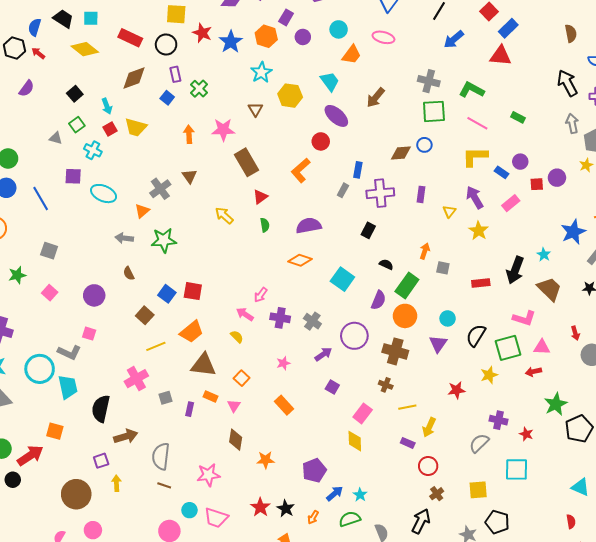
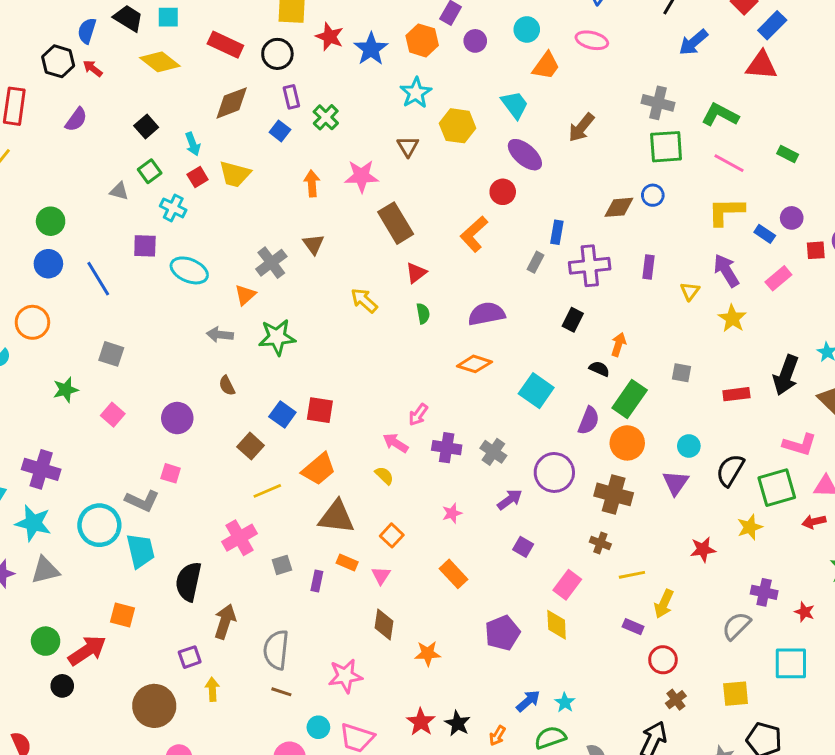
orange arrow: (425, 251) -> (618, 345), moved
brown arrow: (126, 436) -> (225, 621), turned -55
purple pentagon: (314, 470) -> (502, 633), moved

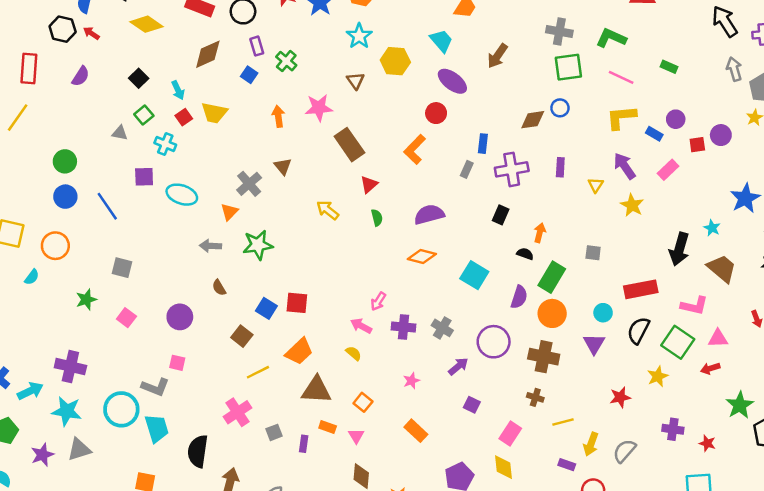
red rectangle: (736, 394) -> (641, 289), moved, size x1.5
green square: (777, 488) -> (678, 342), turned -36
gray semicircle: (736, 626) -> (624, 451), moved

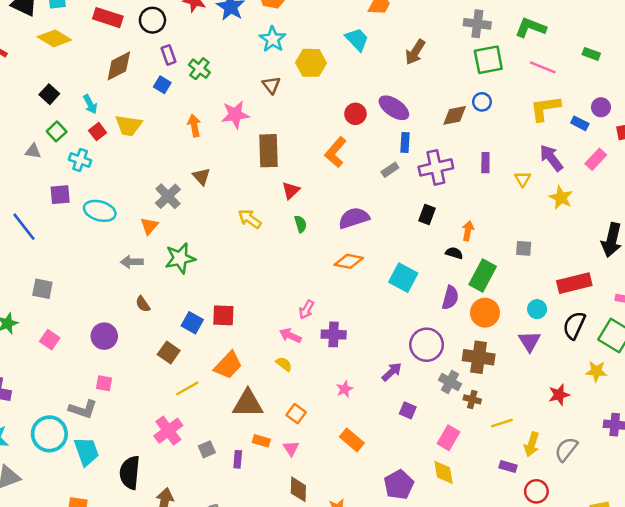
purple ellipse: (452, 81) -> (394, 108), moved
brown rectangle: (349, 145) -> (269, 151), turned 36
gray rectangle: (467, 169) -> (390, 170), turned 35
gray cross: (442, 328) -> (450, 382), moved
yellow star: (658, 376) -> (596, 371), turned 30

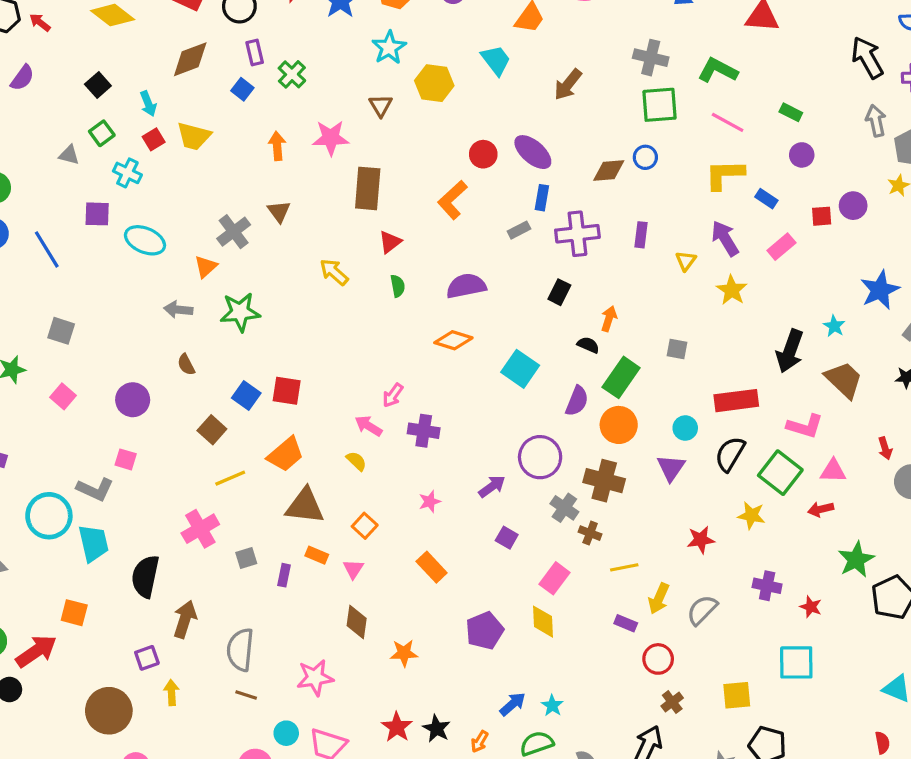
purple circle: (601, 107) -> (802, 155), moved

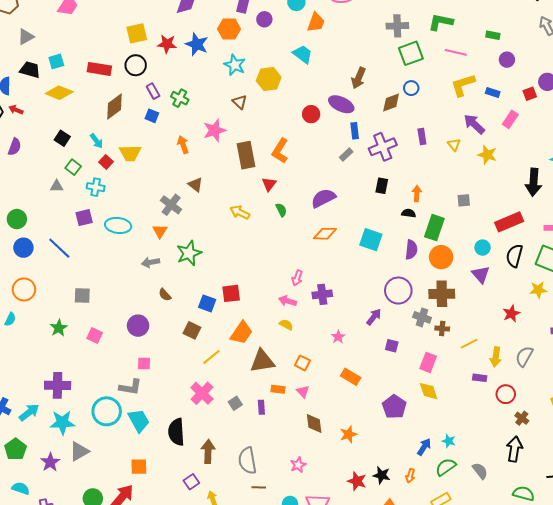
brown arrow: (568, 84) -> (359, 78), moved
orange L-shape: (452, 200) -> (280, 151), moved
pink star: (315, 678) -> (298, 465), size x0.7

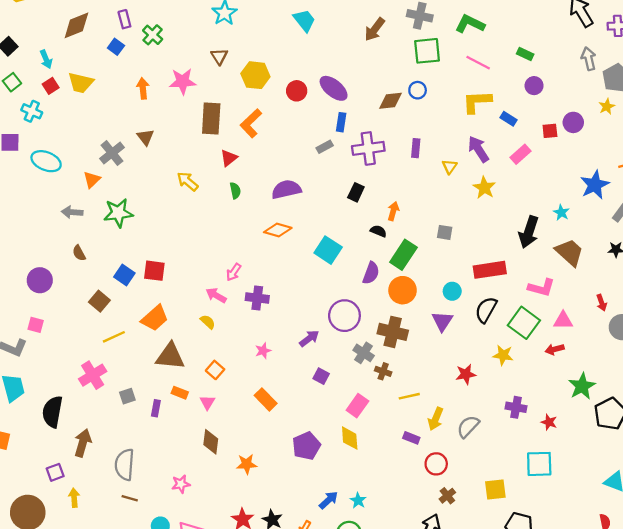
brown arrow: (359, 78) -> (375, 29), moved
yellow hexagon: (269, 79) -> (255, 75), moved

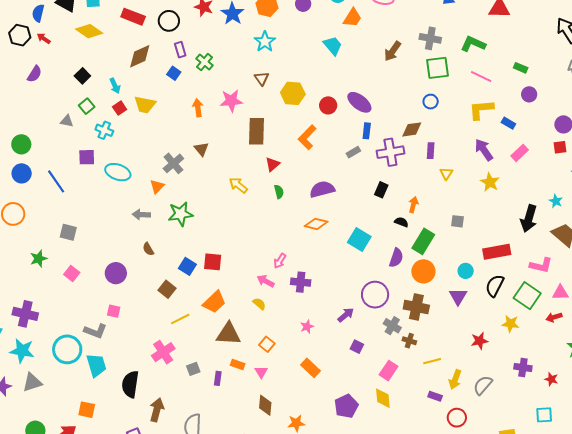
brown diamond: (390, 101) -> (412, 129), moved
orange L-shape: (251, 123) -> (307, 137), moved
red square: (550, 131) -> (560, 147), moved
yellow triangle: (450, 167) -> (446, 174), moved
cyan square: (539, 464) -> (544, 415), size x0.7

